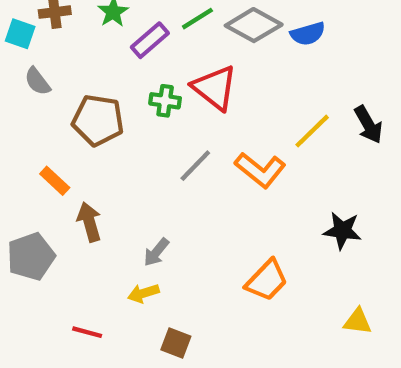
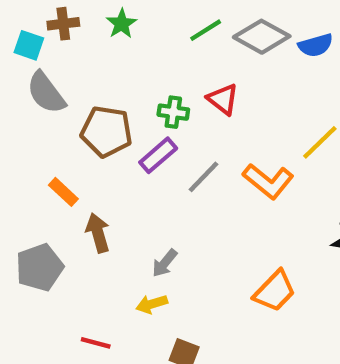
purple rectangle: (150, 40) -> (158, 155), moved
gray semicircle: (37, 81) -> (46, 93), size x1.5
red triangle: (215, 88) -> (223, 99), size x0.7

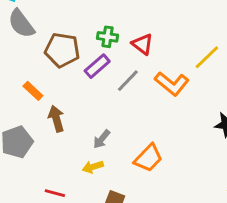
red triangle: (223, 99) -> (143, 44), moved
orange trapezoid: (275, 291) -> (148, 158), moved

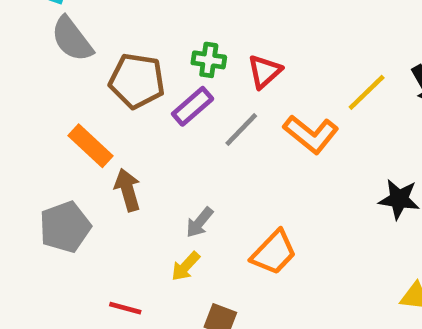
red triangle: (143, 44) -> (264, 72), turned 40
orange rectangle: (33, 91) -> (90, 146), size x1.4
yellow arrow: (93, 167) -> (186, 266), turned -30

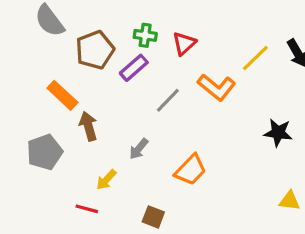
brown pentagon: (137, 81) -> (95, 50), turned -30
gray line: (241, 130) -> (168, 100), moved
yellow arrow: (186, 266) -> (106, 180), moved

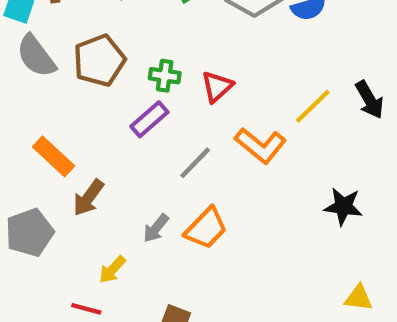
brown pentagon: (95, 50) -> (99, 60), moved
brown arrow: (88, 126) -> (88, 198), turned -128
orange trapezoid: (191, 170) -> (206, 228), moved

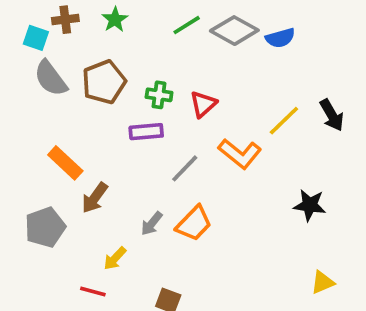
purple rectangle: (149, 119) -> (146, 132), turned 36
yellow triangle: (359, 298) -> (323, 282), turned -30

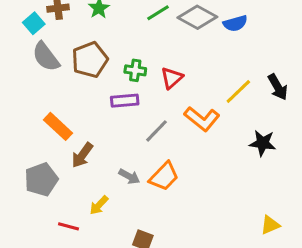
cyan square: (36, 38) -> (34, 23), turned 30
black star: (310, 205) -> (263, 143), moved
gray arrow: (152, 224) -> (129, 176), turned -100
red line: (93, 292) -> (69, 226), moved

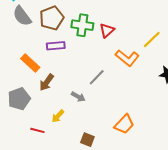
green cross: (135, 70) -> (82, 25), size x1.5
purple rectangle: (125, 101) -> (56, 46), moved
gray line: (156, 131) -> (97, 77), moved
orange trapezoid: (164, 176) -> (124, 124), moved

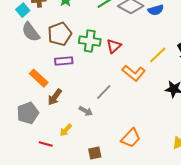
brown square: (87, 140) -> (95, 153), turned -32

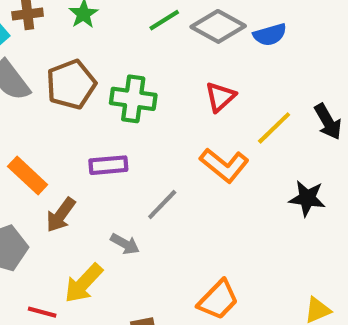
red triangle: (114, 46) -> (220, 97), moved
purple rectangle: (64, 61) -> (108, 165), moved
yellow arrow: (66, 130) -> (83, 283), size x1.5

